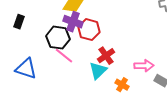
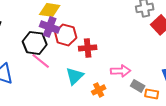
red cross: (106, 56) -> (88, 48), moved, turned 30
orange cross: (122, 85) -> (99, 90), turned 32

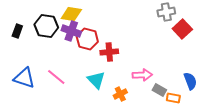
black hexagon: (35, 43) -> (46, 26), moved
pink line: (41, 61) -> (56, 77), moved
cyan triangle: (75, 76) -> (96, 80), turned -30

